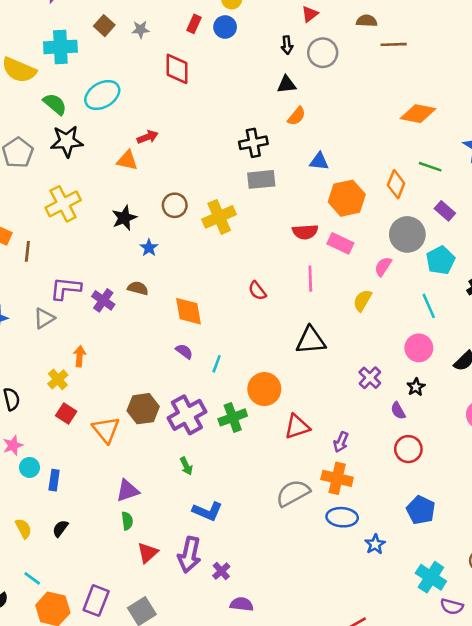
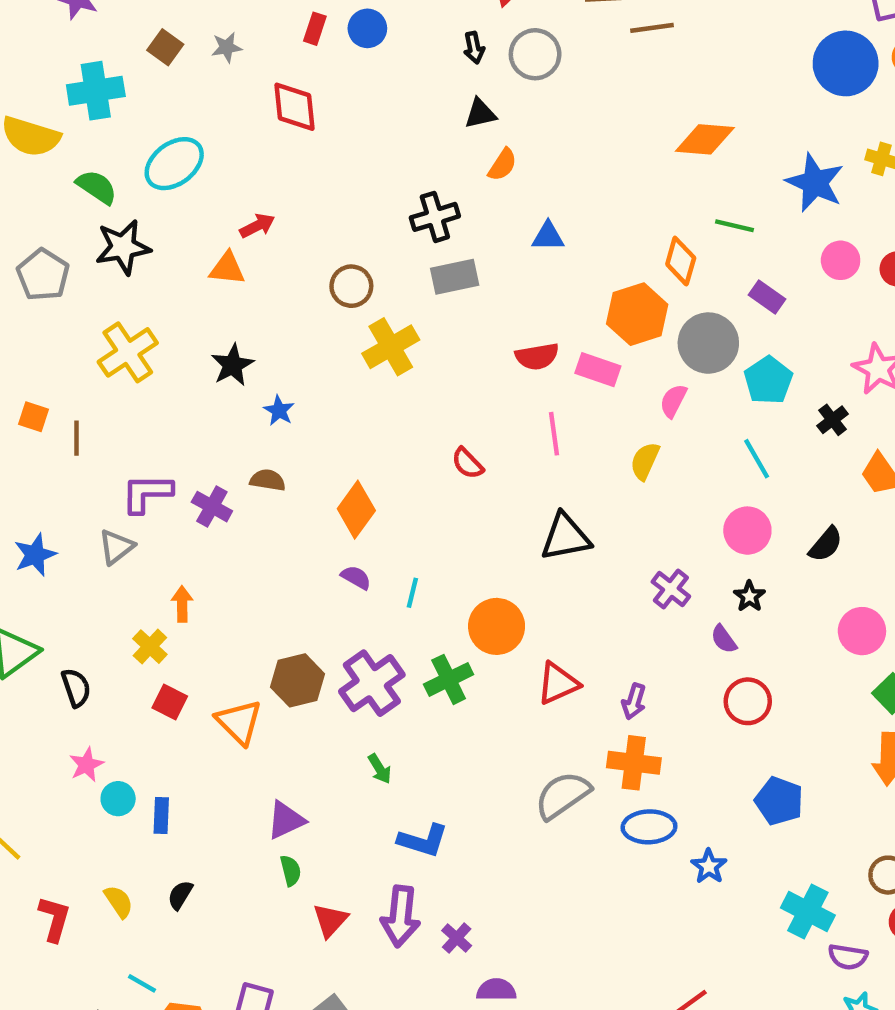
orange hexagon: (347, 198) -> (637, 314), moved
brown circle: (175, 205) -> (351, 286), moved
orange diamond: (189, 311) -> (356, 510), turned 52

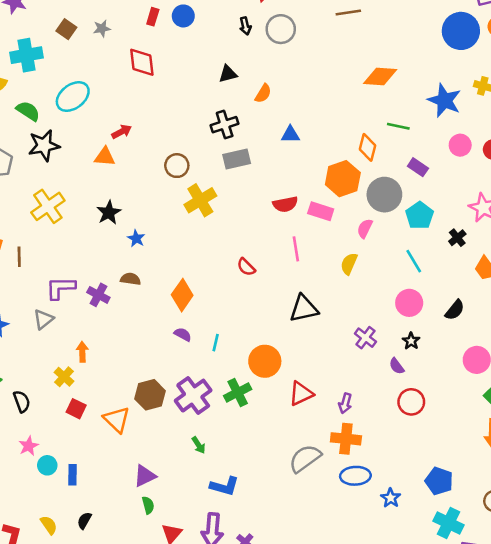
black triangle: (480, 114) -> (228, 74), moved
blue pentagon: (779, 801) -> (439, 481), moved

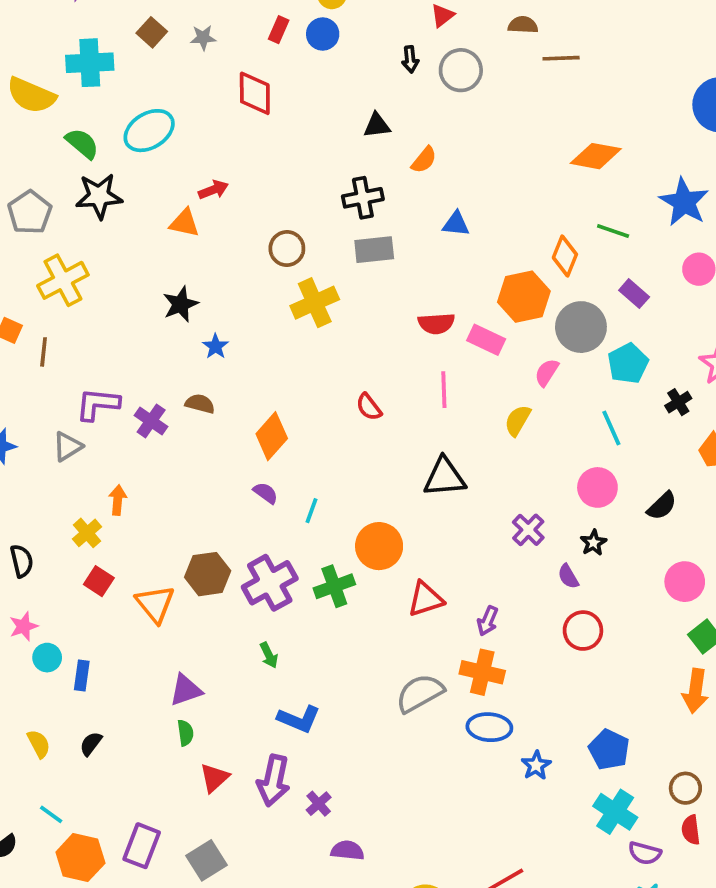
yellow cross: (48, 206) -> (63, 280), moved

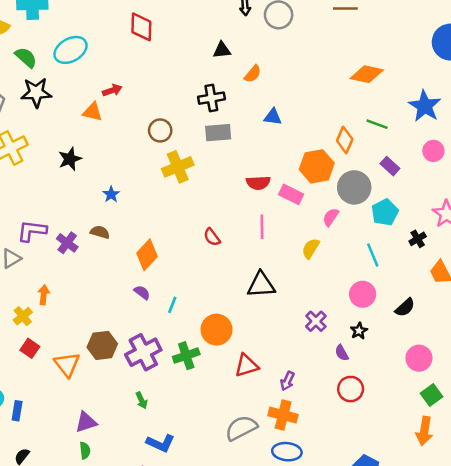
black star: (180, 304) -> (70, 159), moved

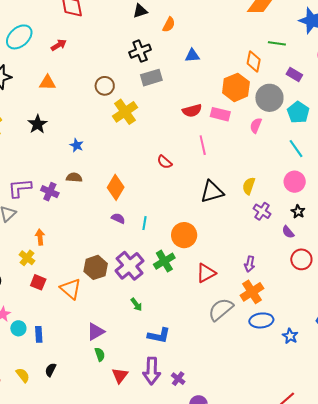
red arrow: (112, 90) -> (59, 45), moved
yellow semicircle: (311, 248) -> (249, 186), moved
red triangle: (247, 366) -> (206, 273), moved
orange cross: (283, 415) -> (252, 292), turned -35

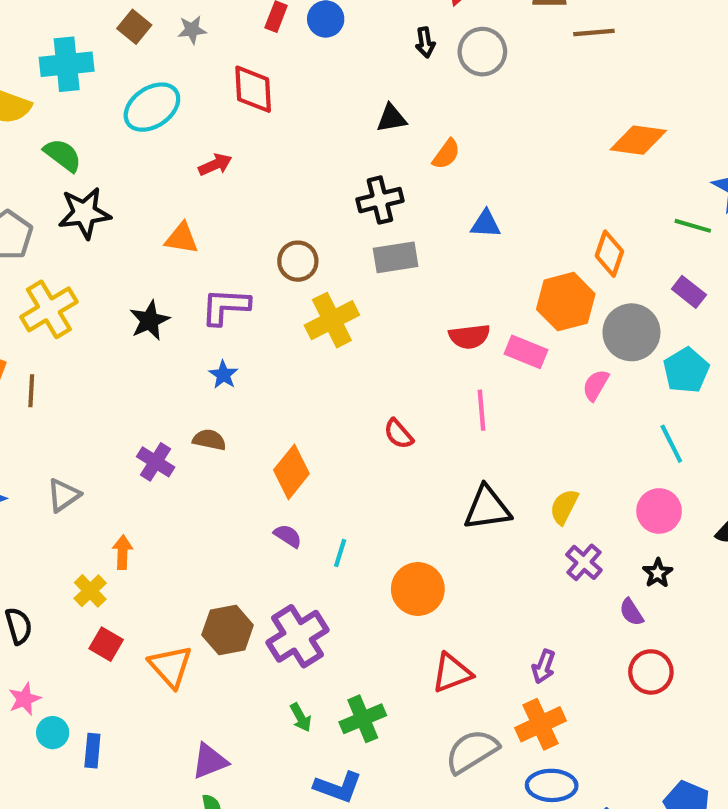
cyan ellipse: (19, 37) -> (152, 107), moved
green line: (277, 43) -> (693, 226), moved
purple L-shape: (20, 188) -> (225, 306), moved
green cross: (164, 261) -> (363, 719), moved

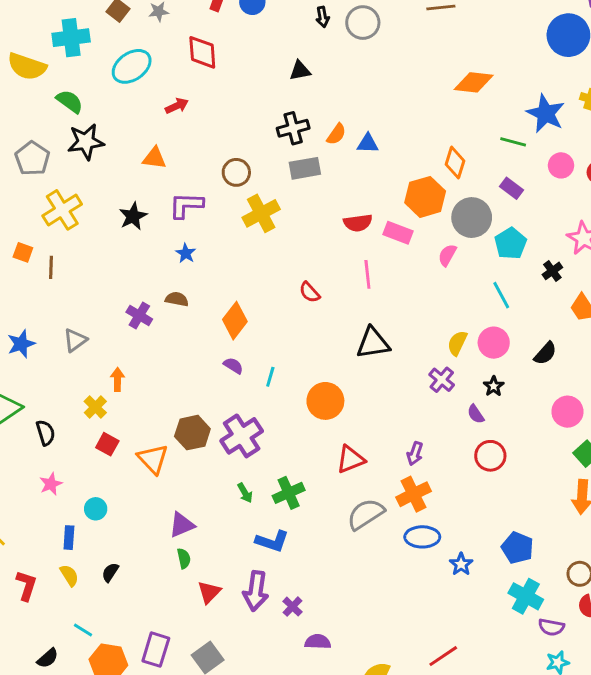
orange semicircle: (446, 154) -> (336, 134), moved
yellow semicircle: (564, 507) -> (457, 343), moved
cyan circle: (53, 733) -> (96, 509), moved
blue rectangle: (92, 751) -> (69, 538), moved

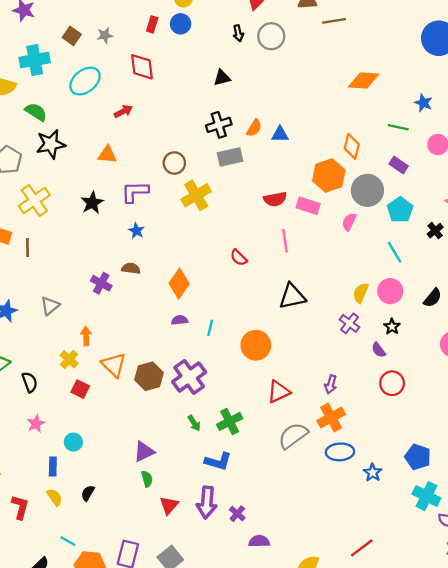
blue star: (546, 114) -> (423, 103), size x0.6
purple semicircle: (233, 366) -> (180, 320), turned -35
orange triangle: (153, 459) -> (114, 365), moved

